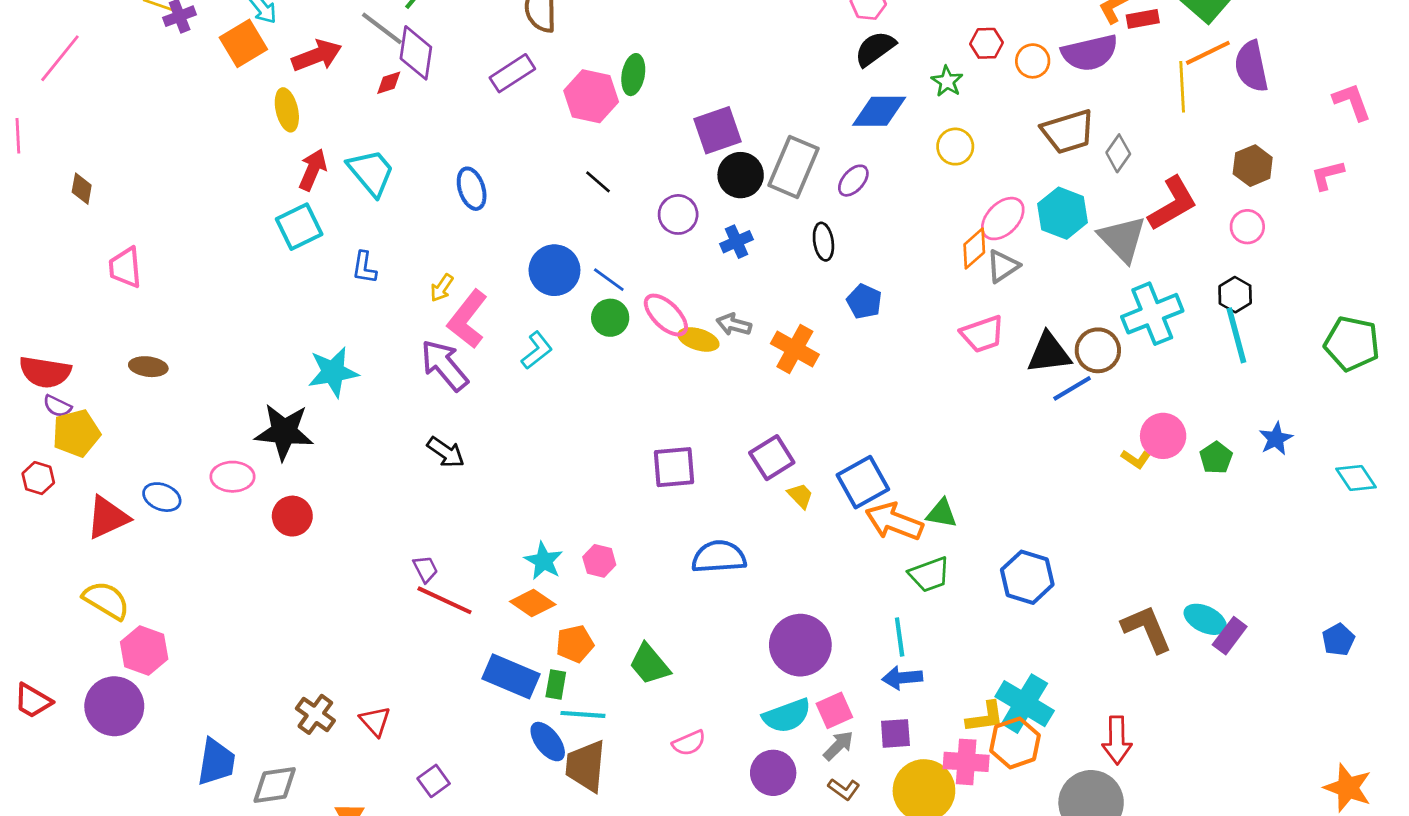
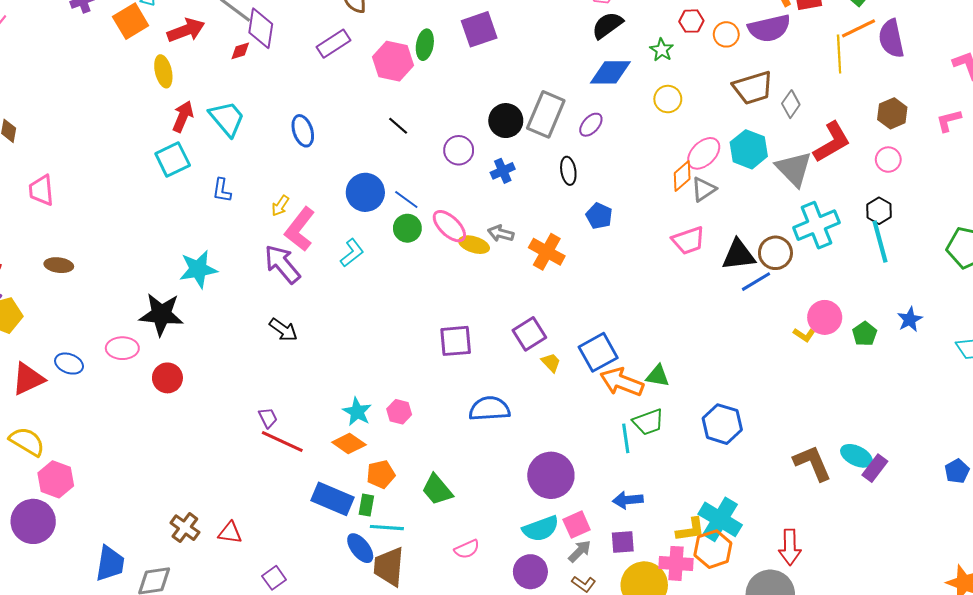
purple square: (717, 130) -> (479, 29), moved
cyan line: (900, 637) -> (626, 438), moved
red triangle: (375, 721) -> (230, 533), turned -40

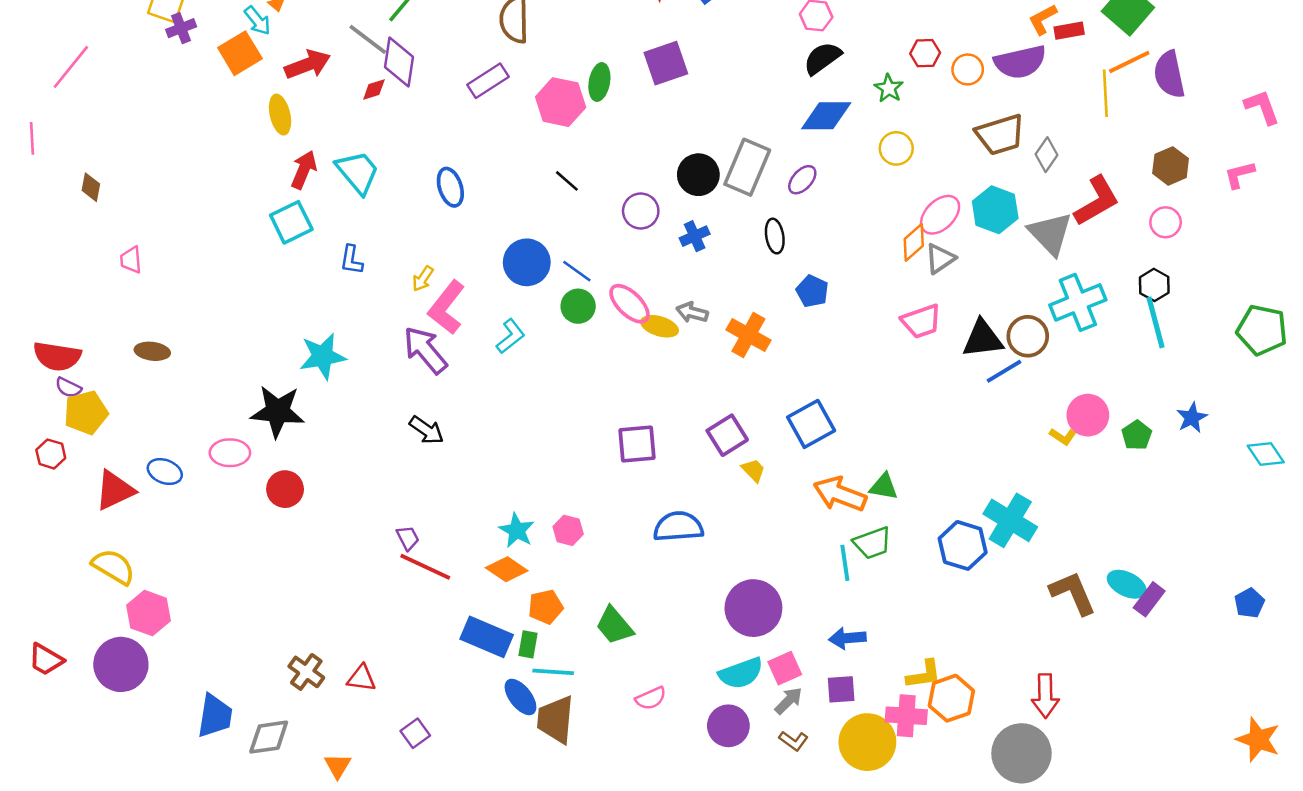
pink trapezoid: (41, 190) -> (131, 260), size x0.7
blue square: (598, 352) -> (811, 424), moved
cyan cross: (720, 519) -> (1010, 520), moved

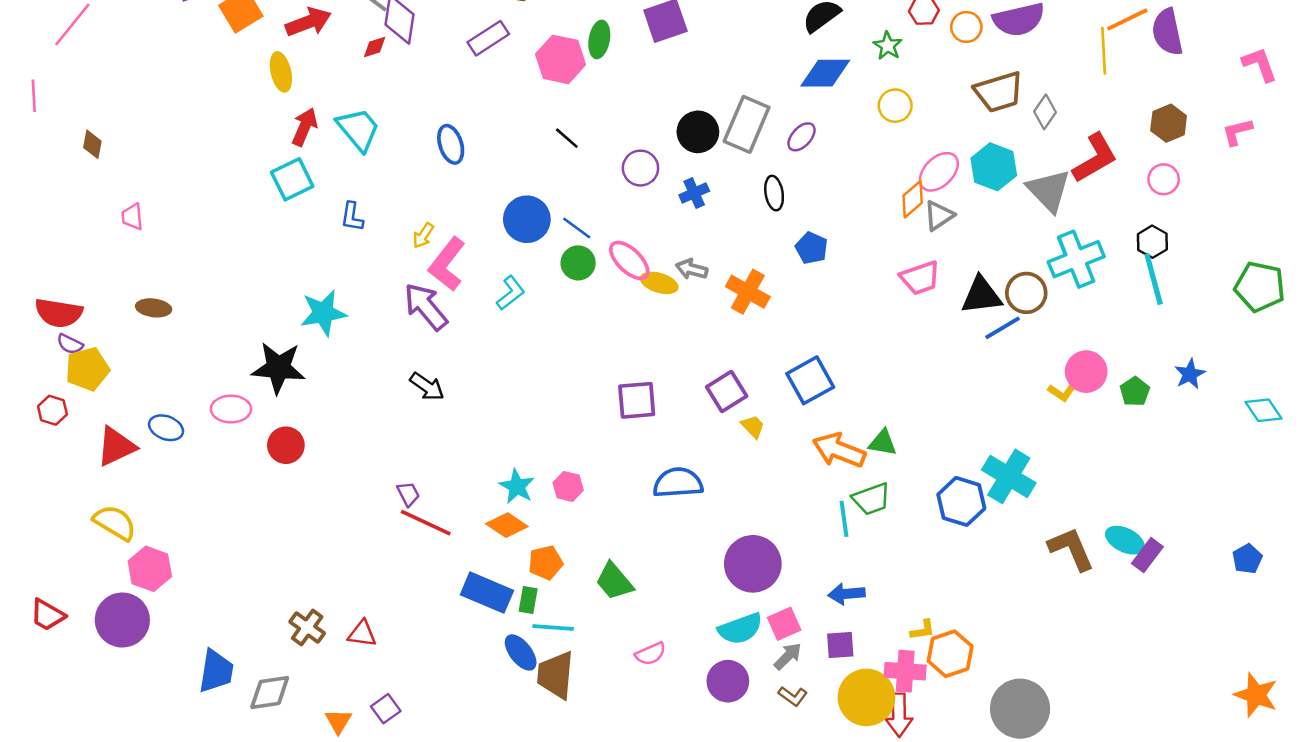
yellow L-shape: (924, 674) -> (923, 630), size x0.7
red arrow: (1045, 696) -> (899, 715), moved
purple square: (415, 733) -> (386, 709), moved

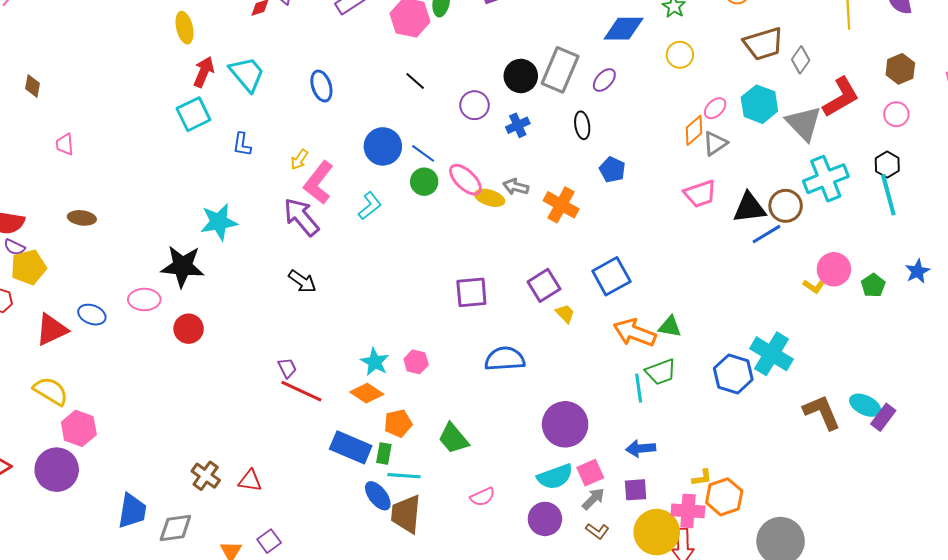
pink ellipse: (939, 172) -> (715, 108), size x0.7

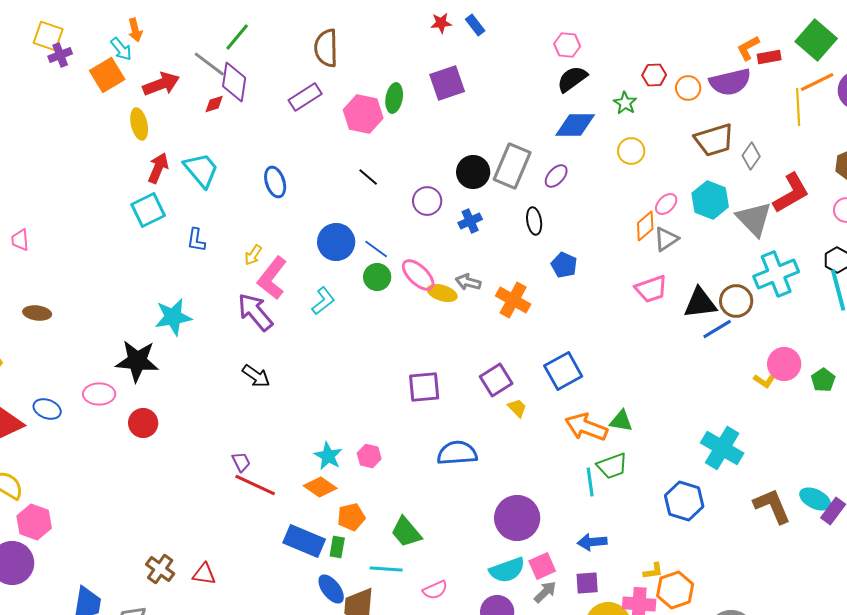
blue hexagon: (733, 374) -> (684, 501), moved
cyan line: (404, 476) -> (386, 569), moved

